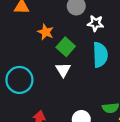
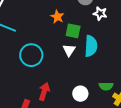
green square: (66, 47) -> (73, 31), turned -35
cyan semicircle: (100, 55) -> (91, 46), moved

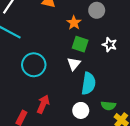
white star: (100, 13) -> (110, 45), moved
orange star: (57, 17) -> (74, 23), moved
cyan semicircle: (91, 46) -> (89, 84), moved

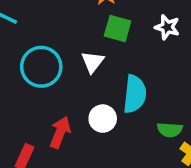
white triangle: (74, 64) -> (93, 62), moved
white circle: (81, 110) -> (103, 119), moved

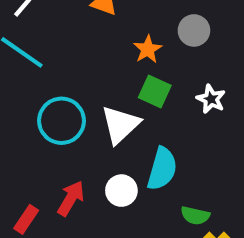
white triangle: (93, 62) -> (120, 125), size x1.5

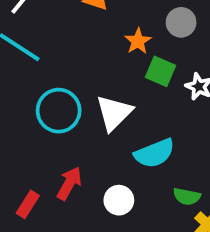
green square: (155, 92) -> (161, 71), moved
cyan semicircle: (162, 169) -> (154, 153), turned 54
white circle: (121, 191) -> (119, 200), moved

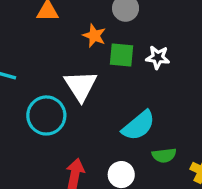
white triangle: (114, 113) -> (81, 86), moved
green semicircle: (187, 196) -> (164, 155), moved

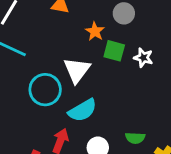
cyan semicircle: (139, 126) -> (83, 110), moved

